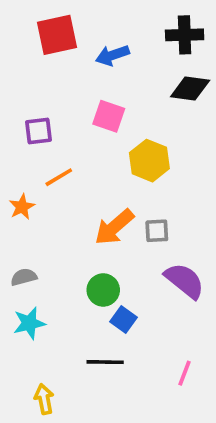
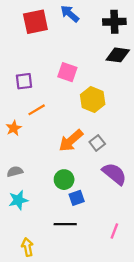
blue arrow: (112, 55) -> (70, 14), moved, turned 60
gray square: (157, 231) -> (97, 143), turned -35
blue square: (124, 320) -> (77, 198), turned 35

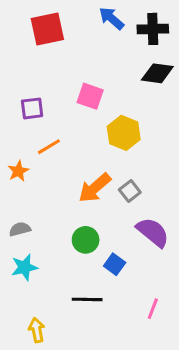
blue arrow: (70, 14) -> (112, 18), moved
blue square: (77, 198) -> (115, 264), moved, turned -35

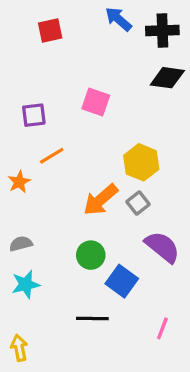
red square: (47, 29) -> (50, 30), size x0.7
yellow hexagon: (124, 133) -> (141, 162), moved
blue square: (115, 264) -> (122, 281), size x1.4
yellow arrow: (37, 330) -> (19, 348), moved

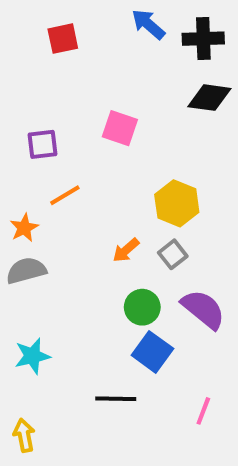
orange arrow: (101, 200) -> (126, 250), size x0.6
gray semicircle: (21, 244) -> (26, 271), moved, size x1.4
green circle: (91, 255) -> (142, 307), moved

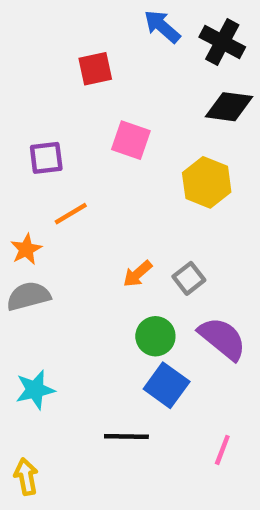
red square: (63, 39) -> (95, 69), moved
black cross: (203, 39) -> (222, 42), turned 30
yellow hexagon: (177, 203) -> (207, 182), moved

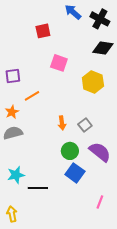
purple square: (46, 158) -> (13, 76), moved
orange arrow: (138, 274) -> (62, 123), turned -56
black line: (126, 437) -> (38, 188), moved

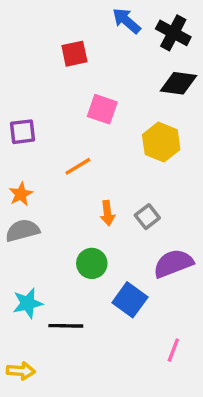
orange line: (32, 96) -> (78, 166), moved
green circle: (70, 151) -> (92, 263), moved
purple semicircle: (100, 152) -> (173, 263), turned -60
yellow arrow: (12, 214) -> (21, 371), turned 105

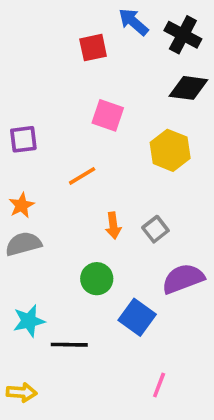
red square: (74, 54) -> (93, 48), moved
pink line: (173, 350) -> (159, 385), moved

